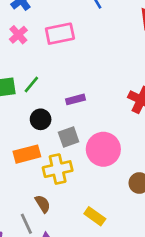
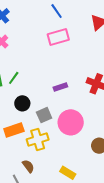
pink rectangle: (60, 34) -> (58, 37), moved
purple rectangle: (76, 99) -> (60, 87), moved

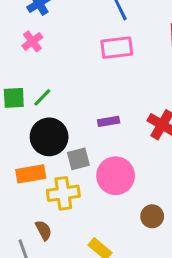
black circle: (22, 103) -> (49, 137), size x1.6

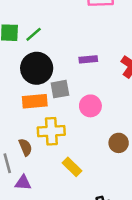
orange rectangle: (31, 174) -> (35, 101), moved
pink circle: (116, 176) -> (90, 106), size x0.7
yellow cross: (63, 193) -> (51, 131), moved

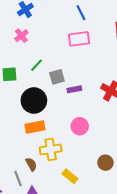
green line: (34, 34) -> (36, 65), moved
gray square: (60, 89) -> (57, 77), moved
brown circle: (119, 143) -> (105, 163), moved

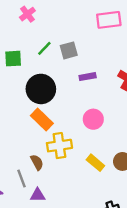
pink rectangle: (79, 39) -> (109, 20), moved
gray square: (57, 77) -> (69, 50), moved
orange rectangle: (35, 127) -> (42, 119), turned 54
yellow rectangle: (70, 176) -> (95, 163), moved

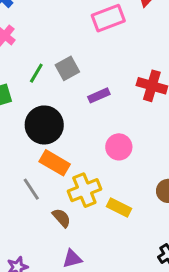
yellow rectangle: (95, 163) -> (119, 208), moved
gray line: (21, 179) -> (31, 189), moved

